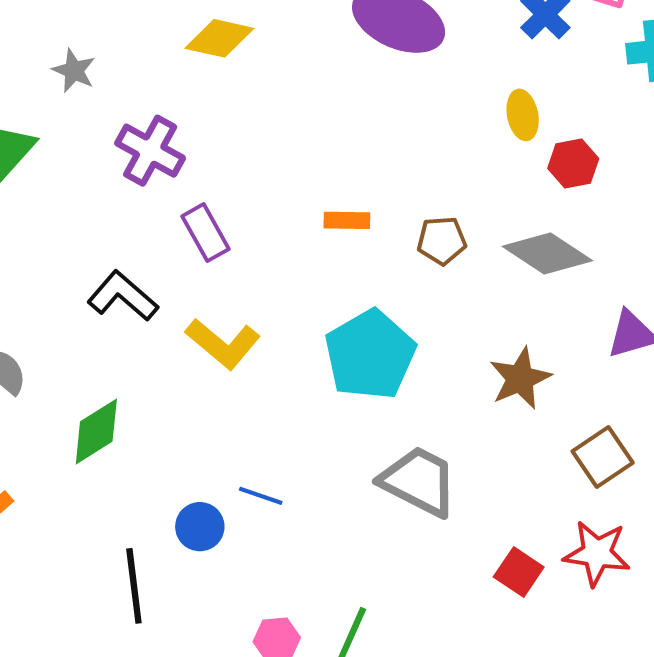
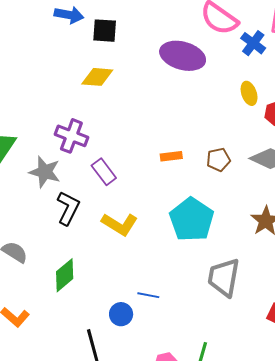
gray star: (74, 71) -> (45, 172), moved, size x1.5
black L-shape: (123, 296) -> (68, 208), turned 84
gray trapezoid: (419, 481) -> (224, 277), turned -99

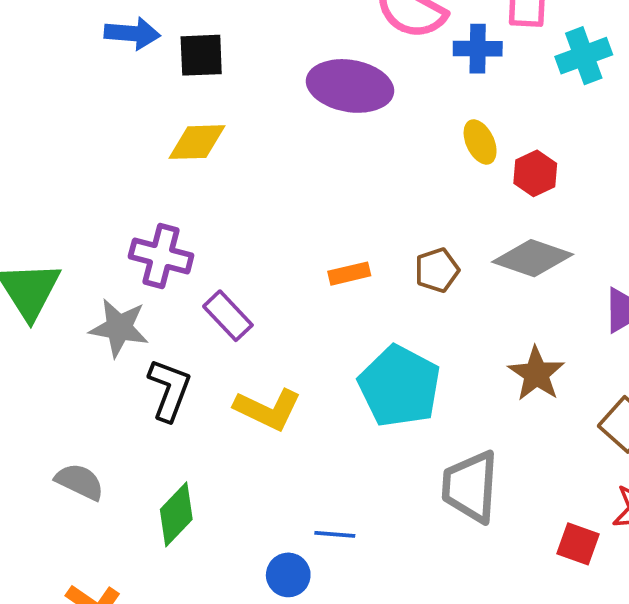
blue cross: (253, 43) -> (478, 49), turned -30

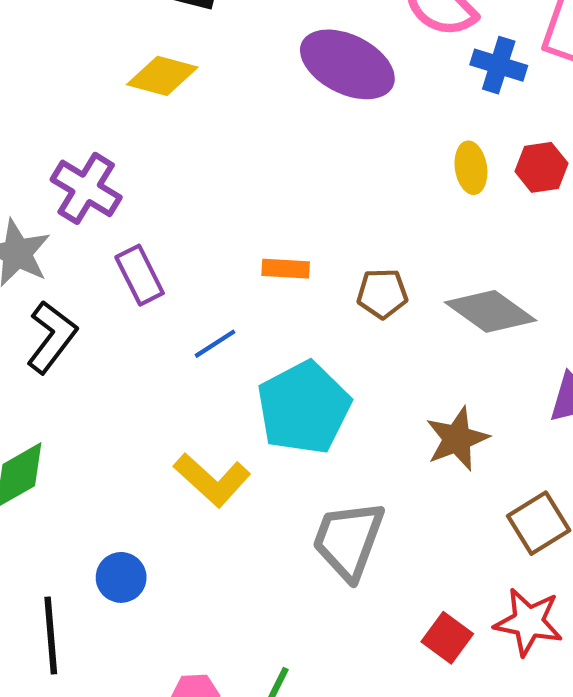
red hexagon: (535, 173) -> (541, 167), moved
yellow L-shape: (268, 409) -> (212, 480), moved
blue line: (335, 534) -> (215, 344), moved, turned -54

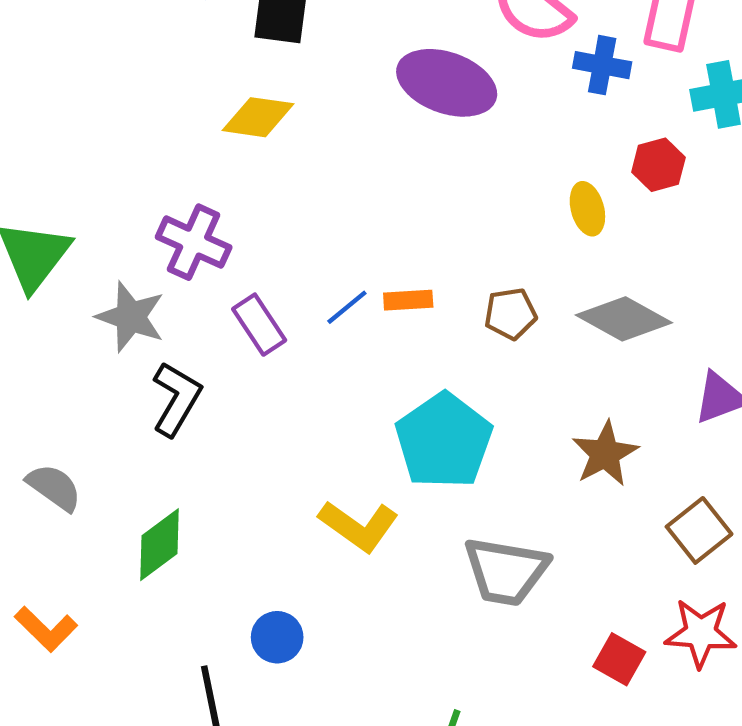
yellow ellipse: (471, 168) -> (587, 209), moved
blue line: (215, 344) -> (347, 307), moved
gray trapezoid: (348, 540) -> (506, 571), turned -94

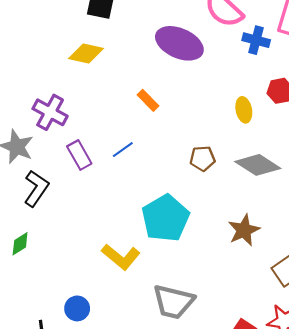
orange rectangle: (408, 300) -> (148, 100), moved, turned 45
green diamond: (159, 545) -> (20, 244), moved, size x0.7
gray trapezoid: (506, 571) -> (173, 302), moved

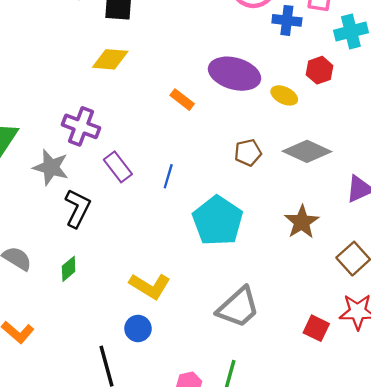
purple ellipse: (179, 43) -> (235, 74), moved
yellow ellipse: (244, 110) -> (284, 95), turned -45
blue line: (123, 150) -> (168, 176), moved, turned -30
yellow L-shape: (121, 257) -> (150, 286), moved
gray trapezoid: (173, 302) -> (238, 307), turned -48

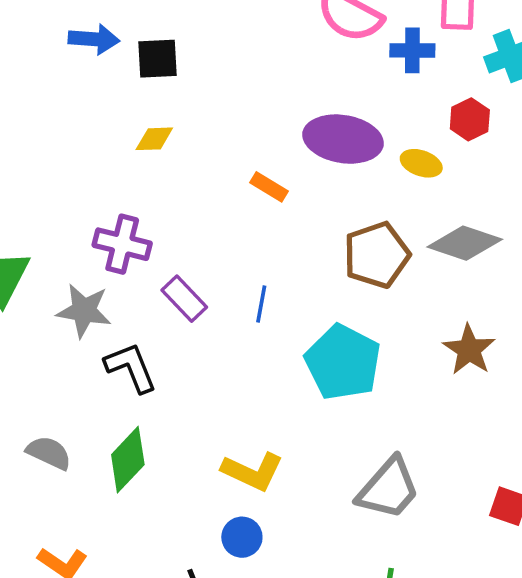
yellow diamond: (110, 59) -> (154, 139), size x0.7
brown pentagon: (248, 153) -> (377, 255), size x1.6
black L-shape: (78, 208) -> (131, 367), turned -42
green diamond: (69, 269) -> (128, 460), size x1.6

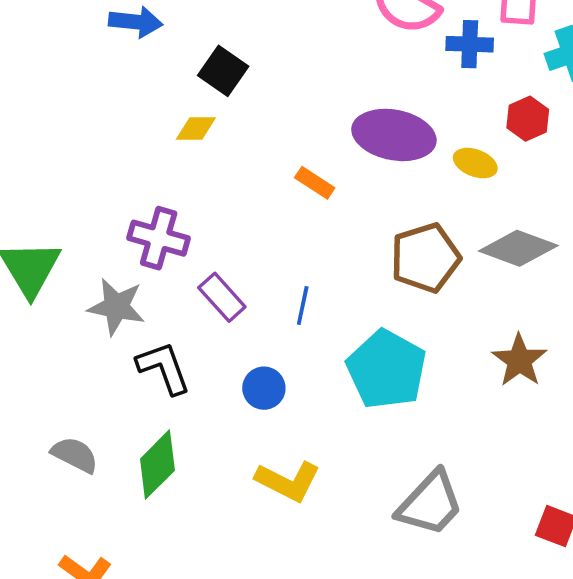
black square: (158, 59) -> (223, 71), moved, turned 36
blue circle: (242, 537) -> (264, 388), moved

